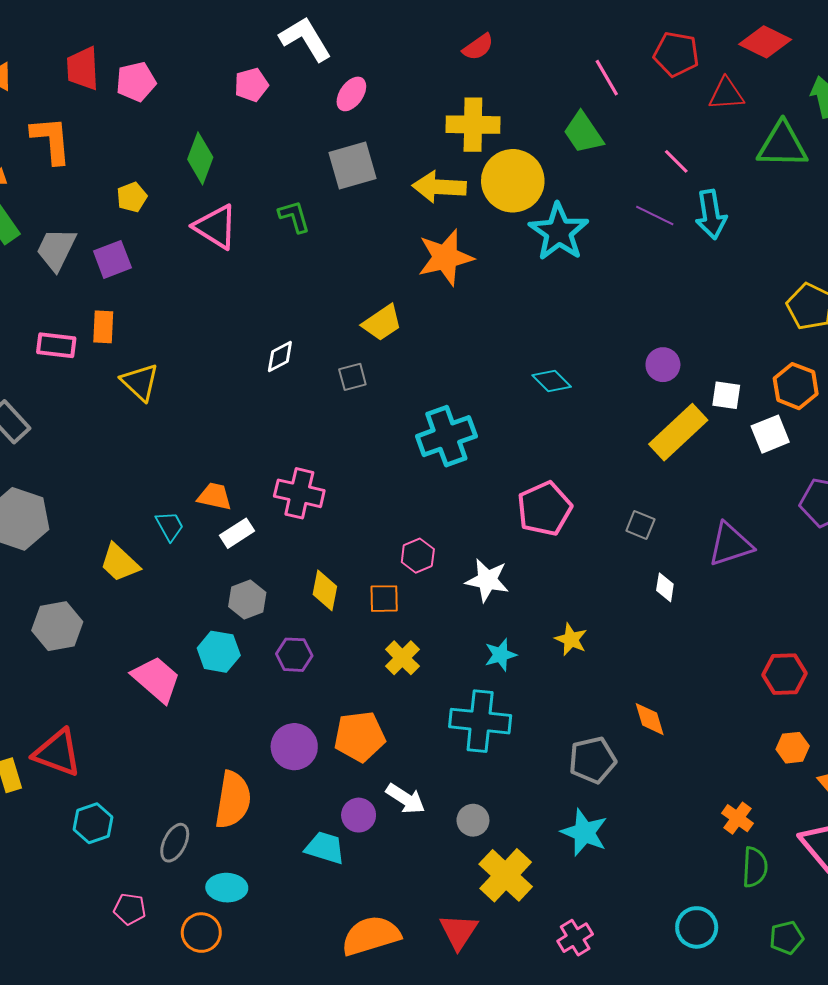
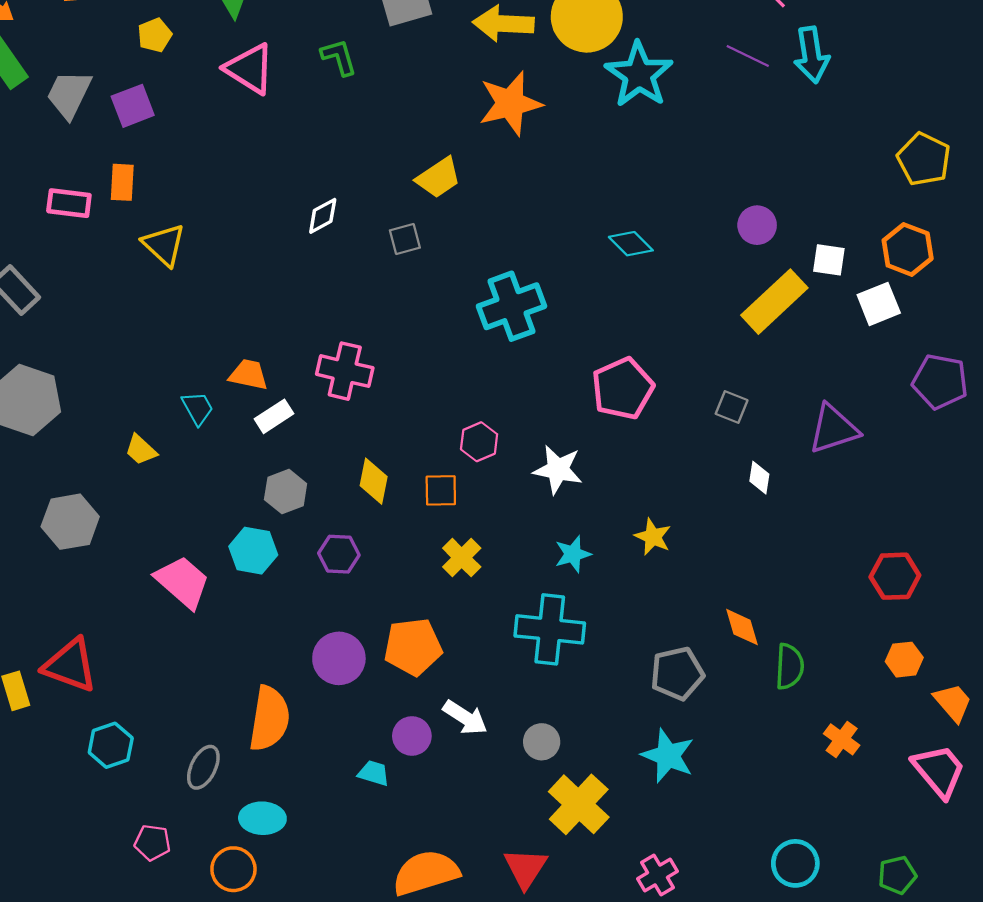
yellow trapezoid: (120, 563) -> (141, 450), size x0.7
cyan trapezoid: (325, 848) -> (374, 773), size x0.7
green semicircle: (755, 867) -> (790, 666), moved

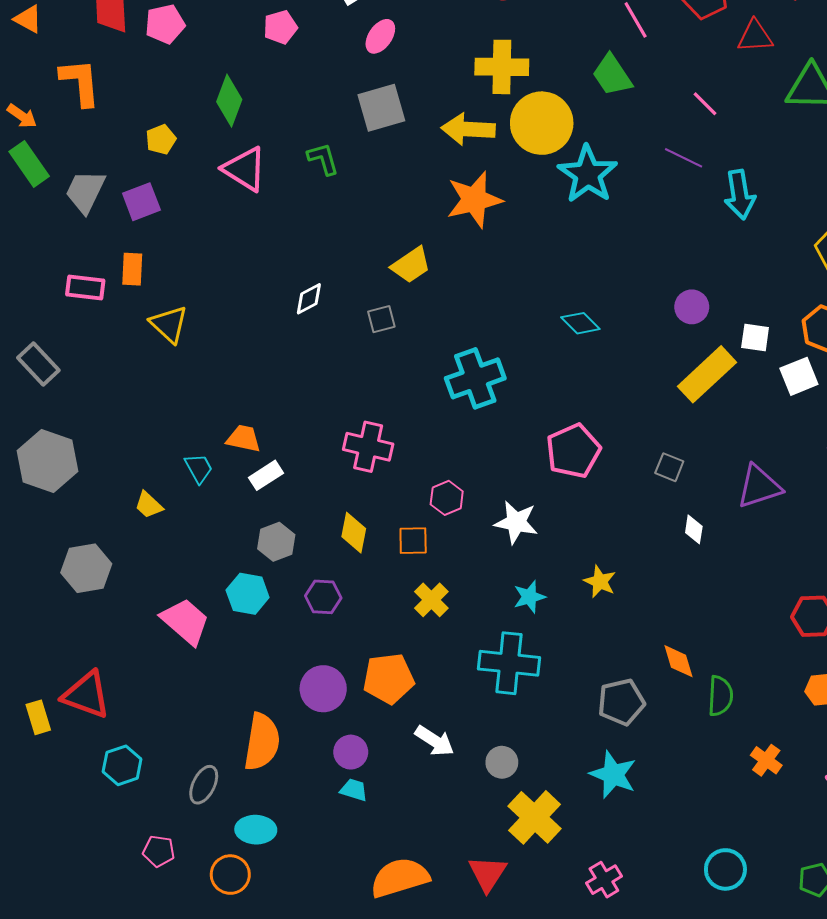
cyan arrow: (812, 55) -> (740, 195), moved
pink cross: (345, 371) -> (368, 447), moved
purple circle: (412, 736) -> (351, 752), moved

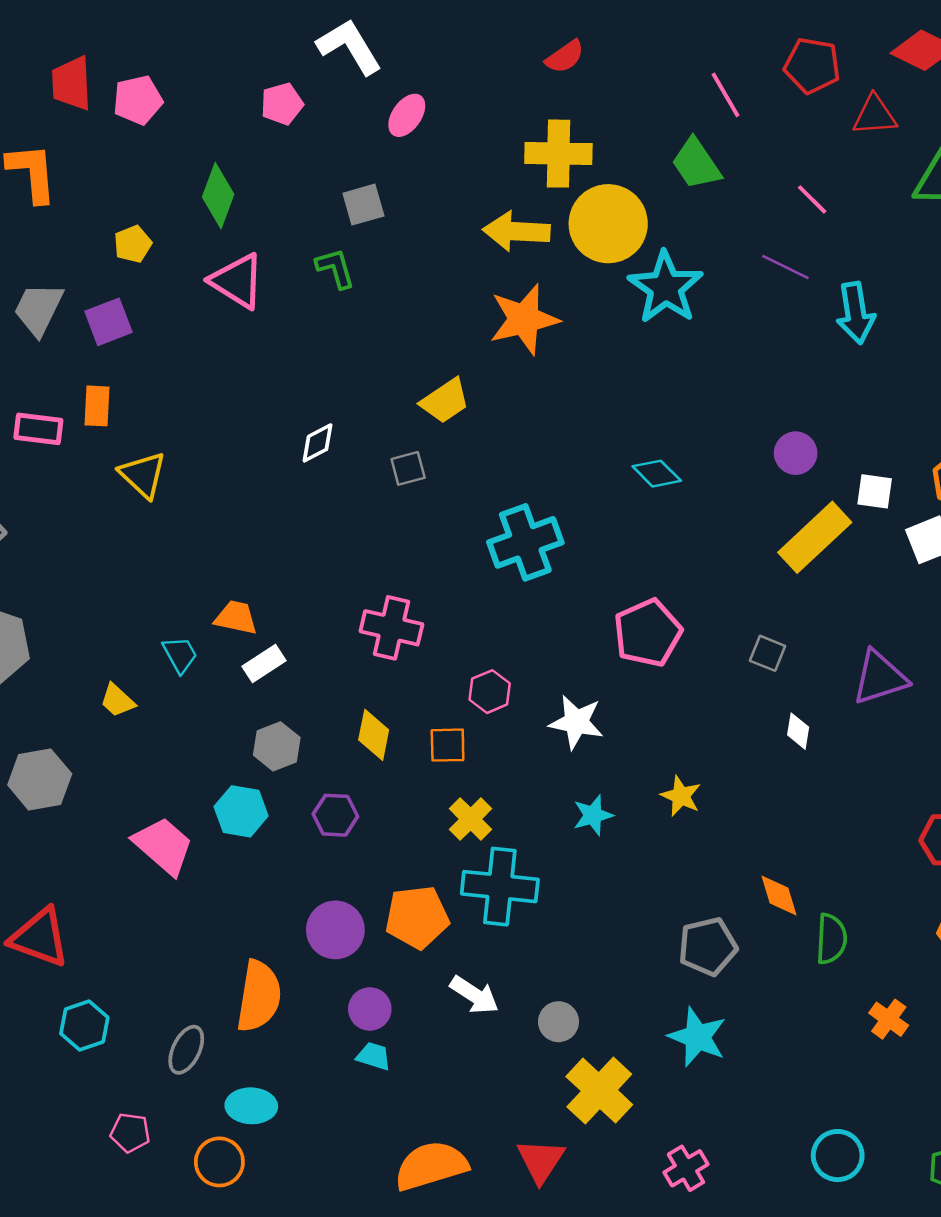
gray square: (381, 108) -> (363, 205), moved, size x0.7
cyan cross: (509, 663) -> (500, 887), moved

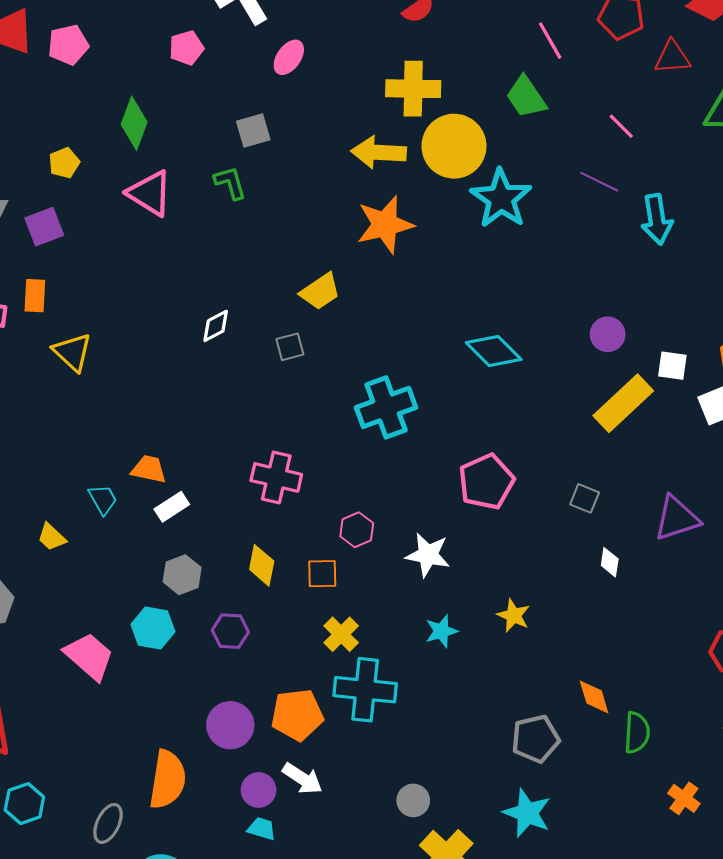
cyan diamond: (657, 474) -> (494, 351), size x1.4
white arrow: (474, 995) -> (302, 779), moved

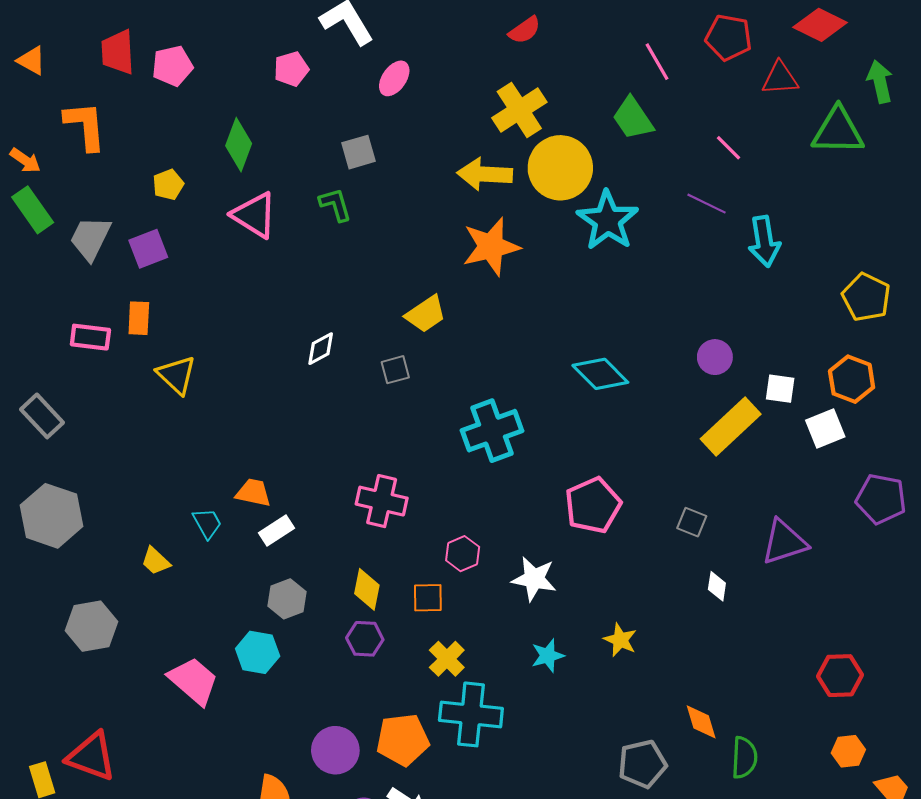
yellow cross: (413, 89) -> (519, 110), turned -34
purple hexagon: (230, 631) -> (365, 639), moved

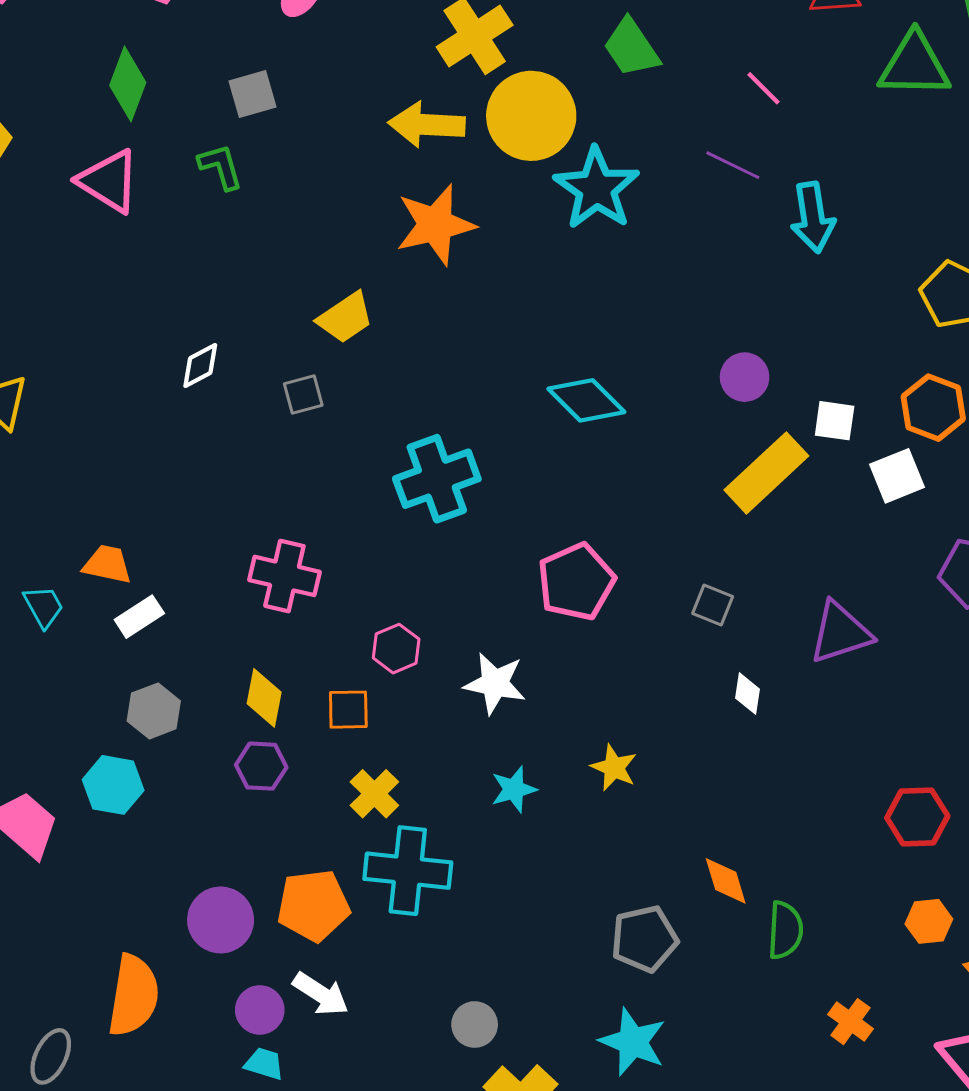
green diamond: (239, 145) -> (128, 84), moved

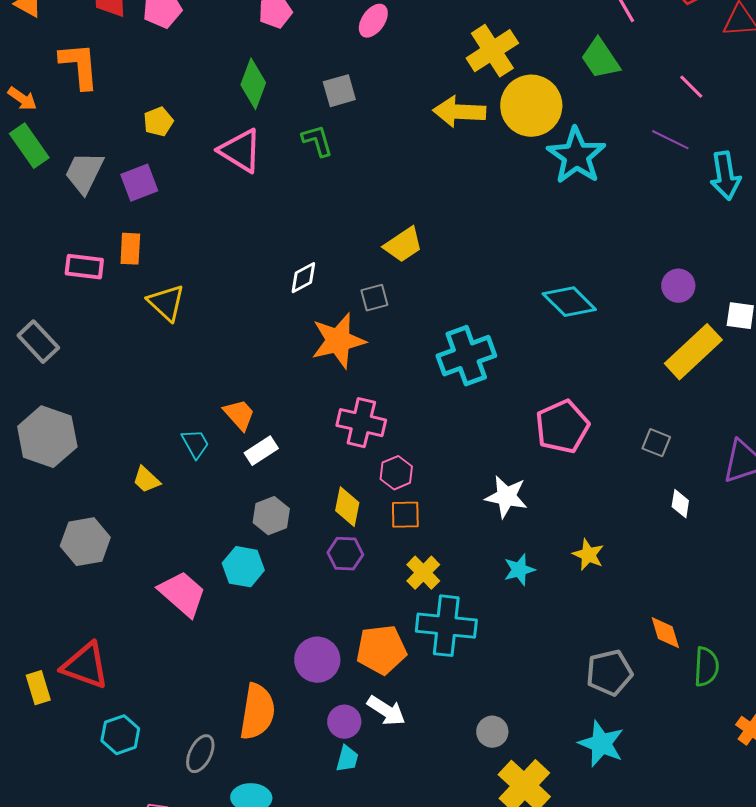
orange star: (435, 225) -> (338, 341), moved
orange trapezoid: (107, 564) -> (239, 415), turned 36
pink hexagon: (396, 649) -> (396, 473), moved
cyan trapezoid: (264, 1064) -> (347, 759), turned 88

